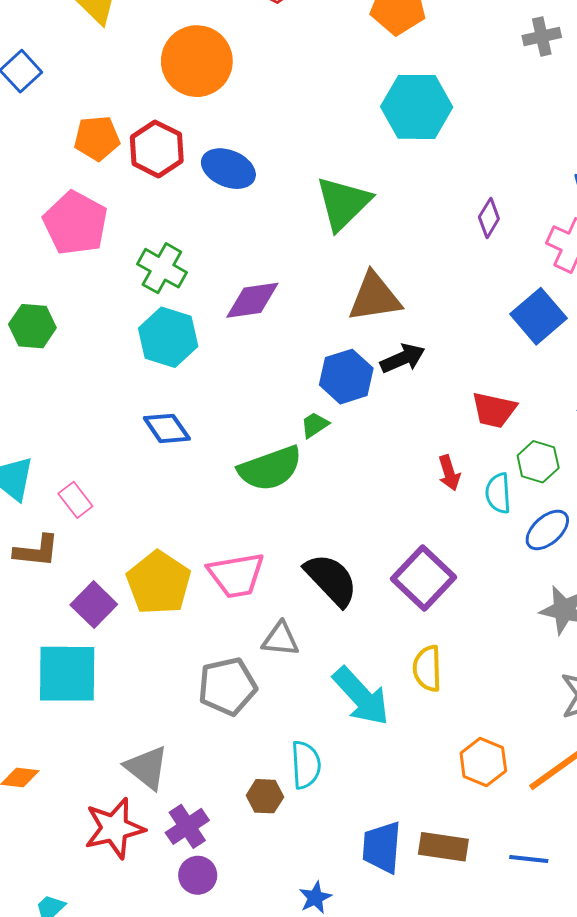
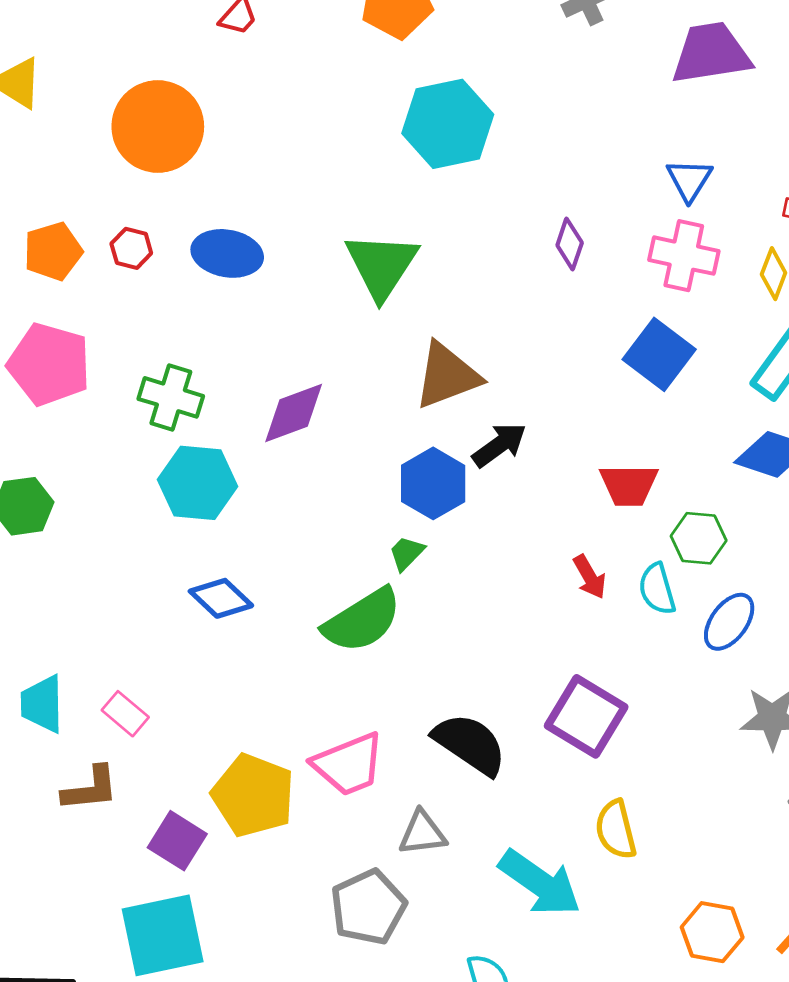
red hexagon: (157, 149) -> (131, 248), size x0.6

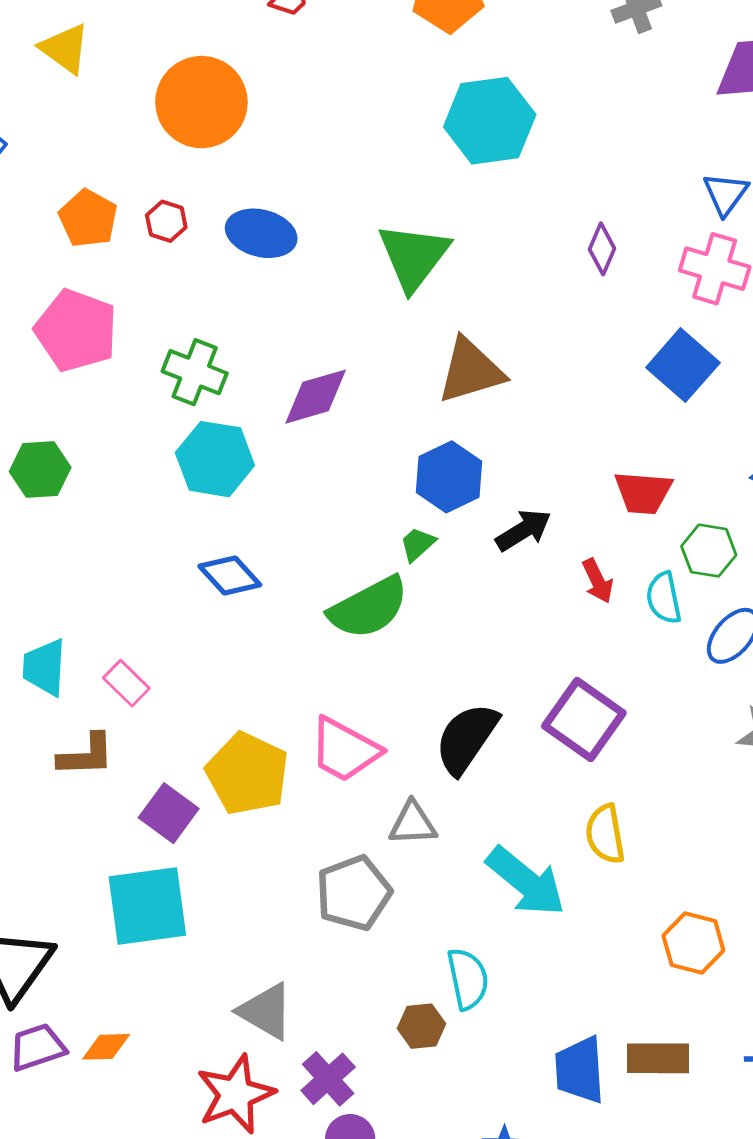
orange pentagon: (53, 251) -> (88, 218), turned -30
black arrow: (499, 445) -> (523, 530), moved
black semicircle: (470, 744) -> (467, 738), turned -94
pink trapezoid: (349, 764) -> (345, 750), turned 46

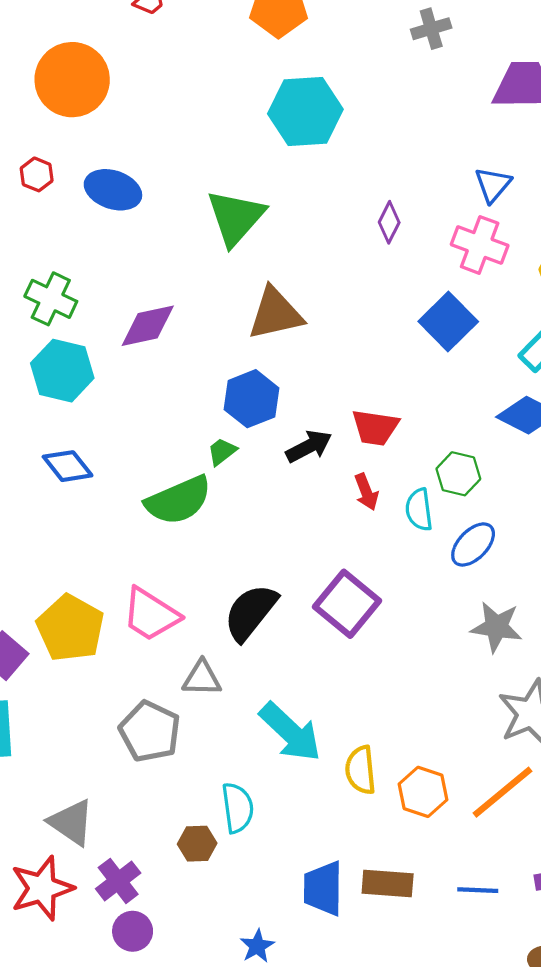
red trapezoid: (643, 493) -> (375, 427), moved
yellow semicircle: (605, 834) -> (361, 770), moved
gray pentagon: (354, 893) -> (150, 731), turned -30

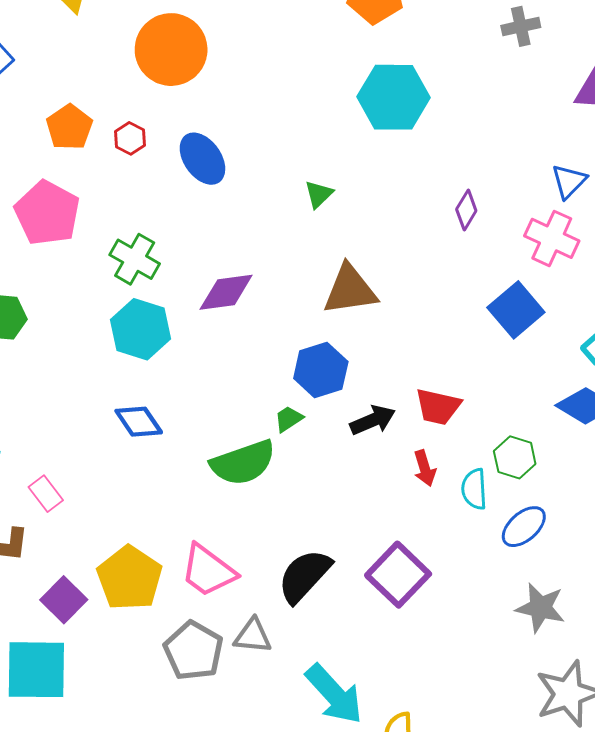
blue ellipse: (113, 190) -> (202, 159), turned 32
green triangle: (236, 217) -> (319, 194), size x0.5
gray pentagon: (150, 731) -> (194, 651), moved

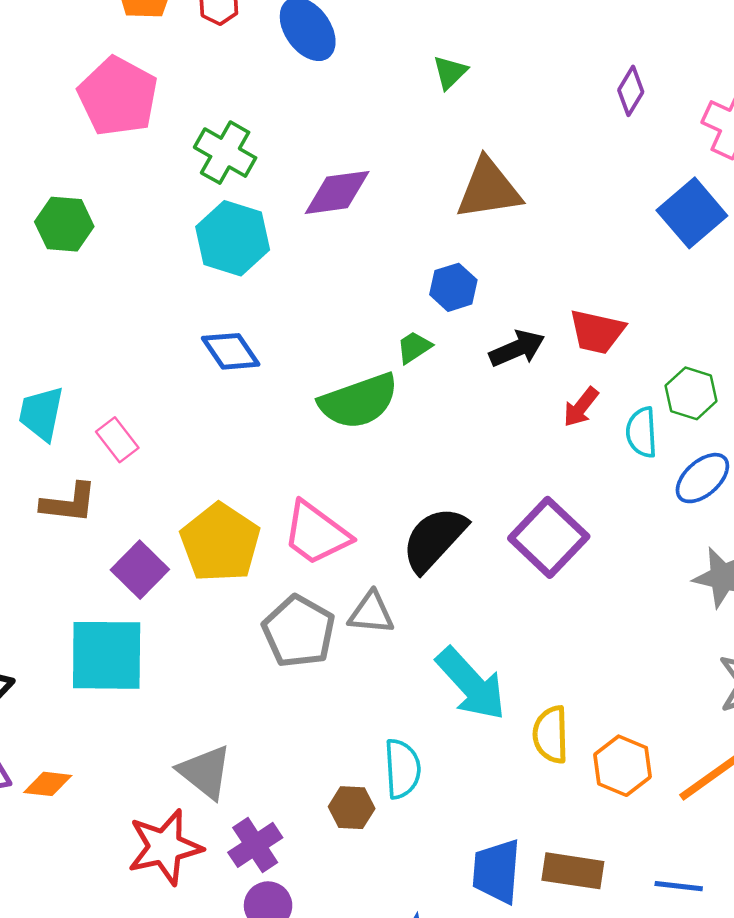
blue hexagon: (321, 370) -> (453, 287), size x0.7
red arrow: (425, 468) -> (581, 407), turned 56

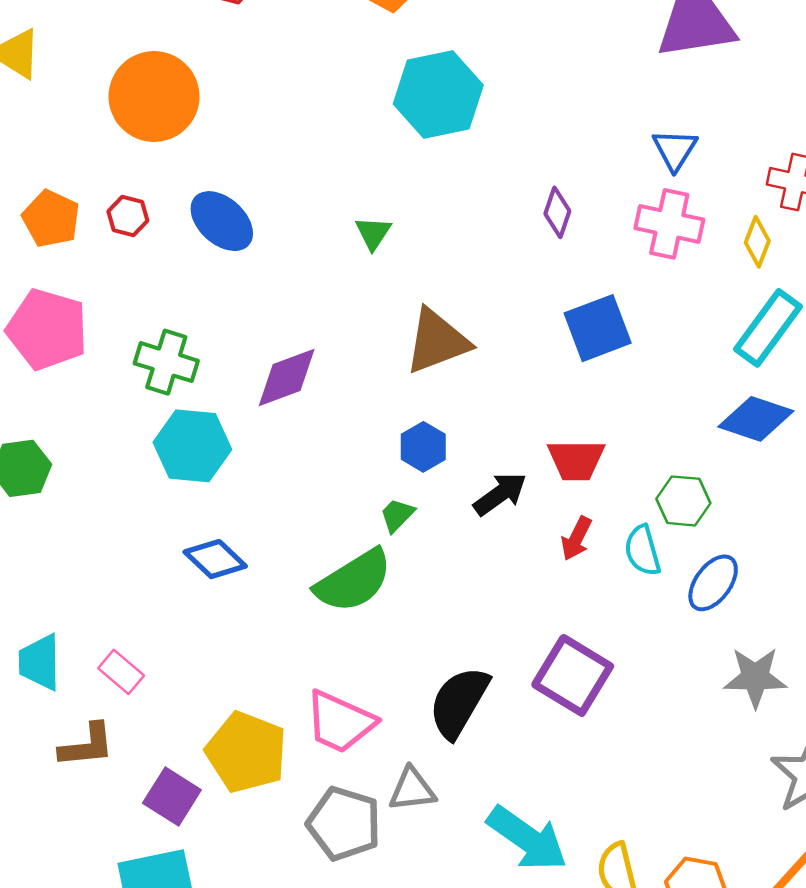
blue square: (692, 213) -> (598, 328), moved, turned 32

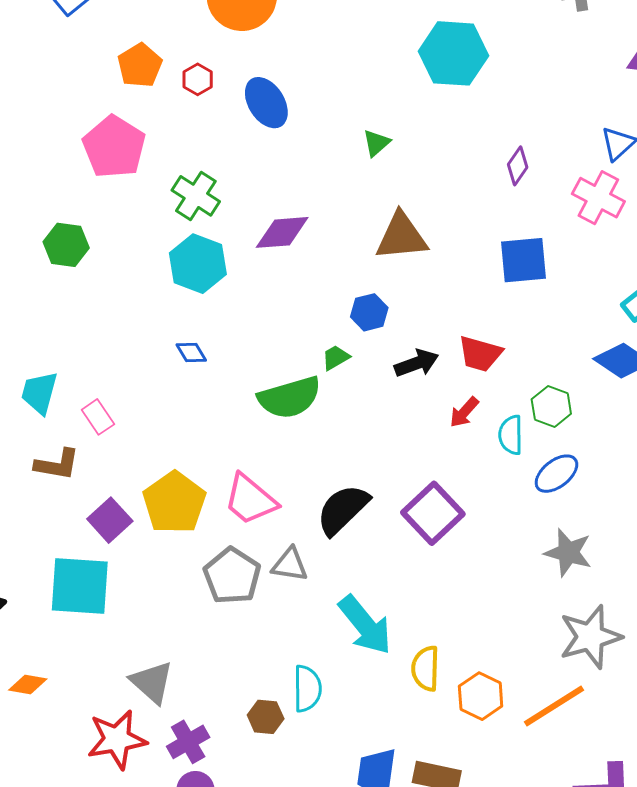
blue diamond: (215, 559) -> (191, 352), size x0.7

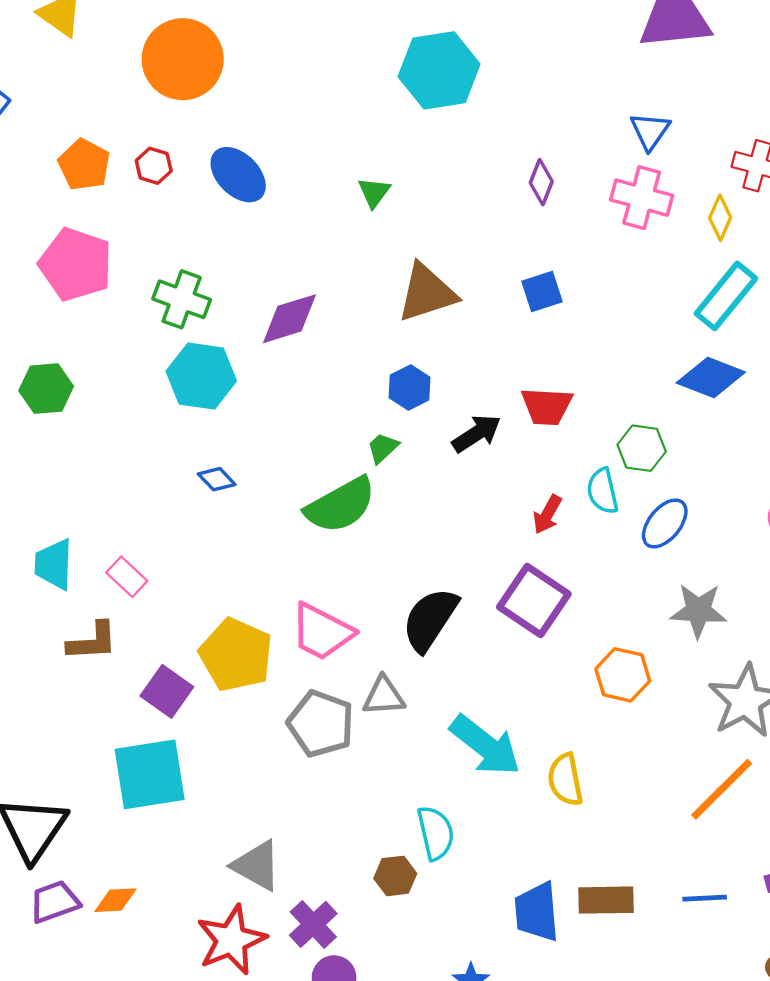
blue square: (523, 260) -> (542, 291), moved, size x0.7
red arrow: (464, 412) -> (547, 514), moved
orange hexagon: (481, 696) -> (623, 675), moved

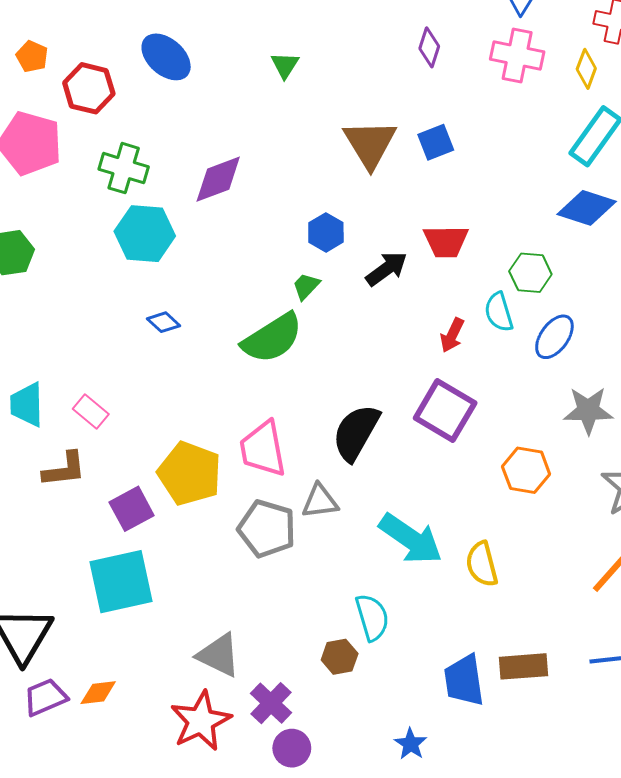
orange pentagon: (84, 165) -> (32, 56), size x0.7
red hexagon: (154, 166) -> (89, 88), moved, size x1.6
brown triangle: (427, 293) -> (370, 144), moved, turned -40
pink trapezoid: (322, 632) -> (263, 449), turned 56
purple square: (167, 691) -> (132, 509), turned 30

